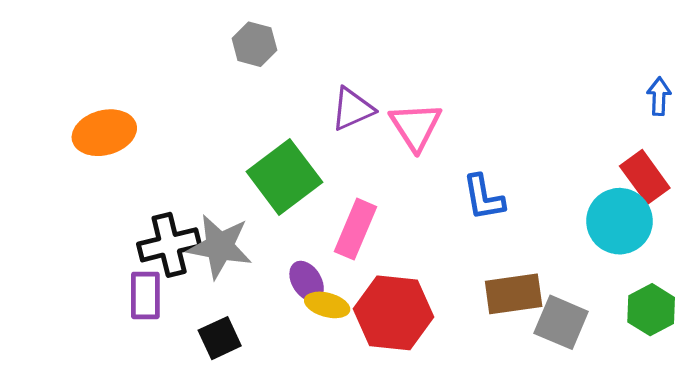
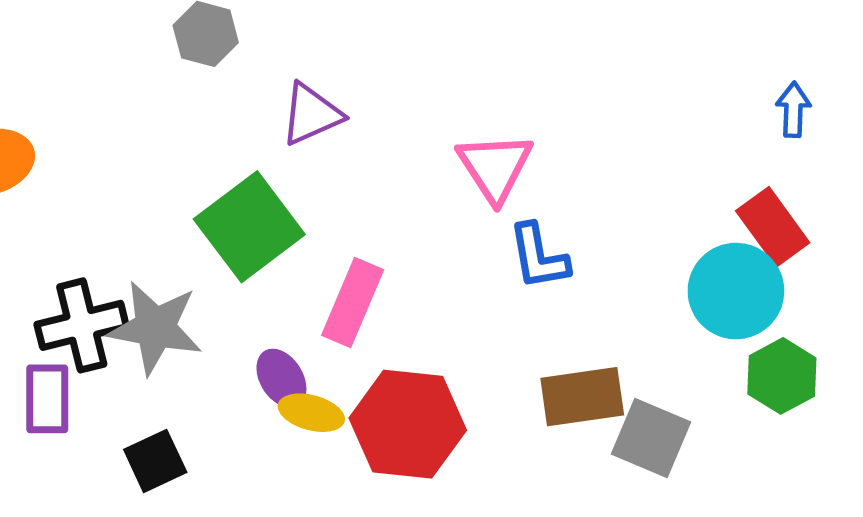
purple triangle: (352, 109) -> (311, 114), moved
pink triangle: (416, 126) -> (495, 167), moved
green hexagon: (651, 310) -> (782, 376), moved

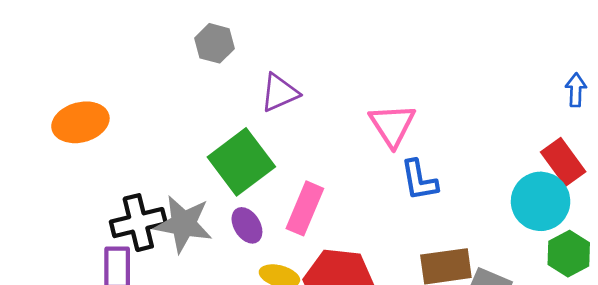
purple ellipse: (281, 378) -> (247, 225), moved

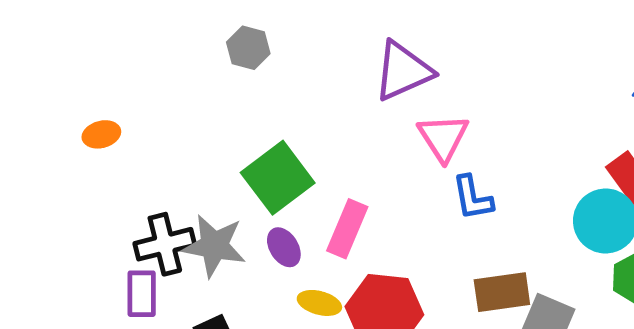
purple triangle: (279, 93) -> (403, 71), moved, size x1.4
orange ellipse: (80, 122) -> (101, 134), size x0.6

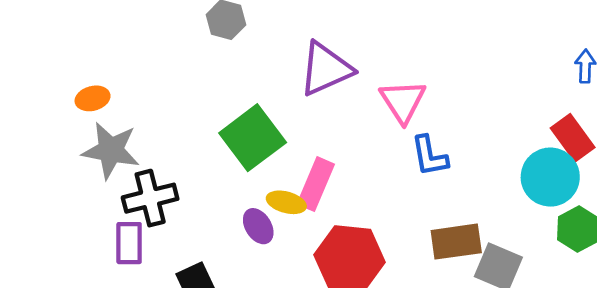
purple triangle: (403, 71) -> (326, 69), moved
gray star: (214, 246) -> (111, 150), moved
purple ellipse: (284, 247) -> (258, 226), moved
yellow ellipse: (319, 303) -> (286, 202), moved

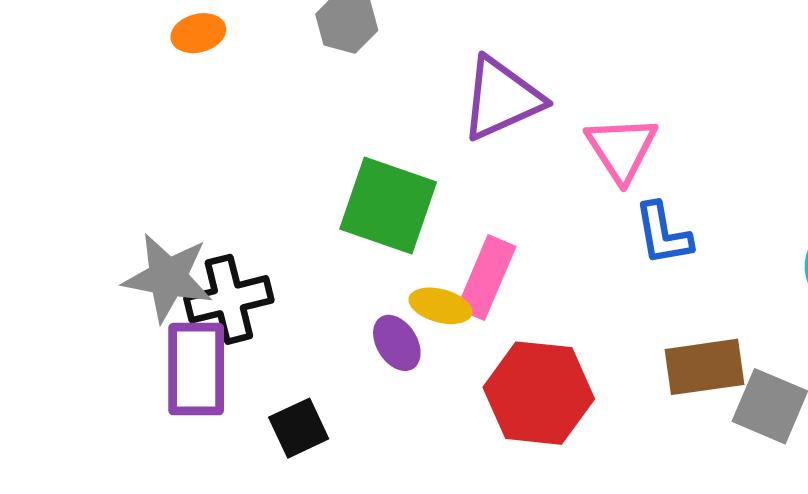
orange ellipse: (93, 98) -> (198, 33), moved
green square: (253, 138) -> (388, 205), turned -34
gray star: (111, 150) -> (168, 277), moved
purple rectangle: (129, 243) -> (196, 369), size x1.4

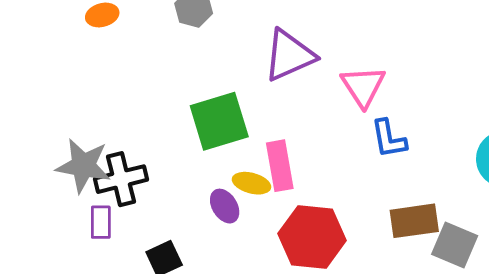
green square: (388, 205) -> (219, 121), turned -36
pink rectangle: (486, 277) -> (280, 166), turned -33
purple rectangle: (196, 369) -> (101, 222), size x0.6

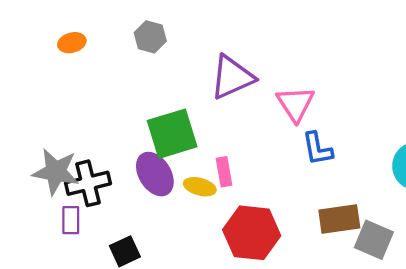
pink rectangle: (280, 166) -> (224, 172), size x0.7
purple ellipse: (225, 206) -> (155, 174), moved, size x1.5

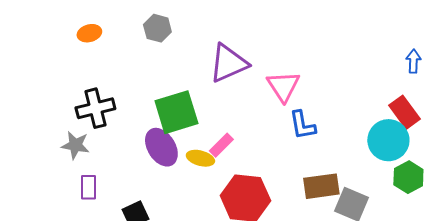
gray star: (56, 172) -> (75, 145), size x0.7
pink rectangle: (224, 172) -> (221, 145), turned 55
black cross: (88, 183) -> (95, 108), moved

